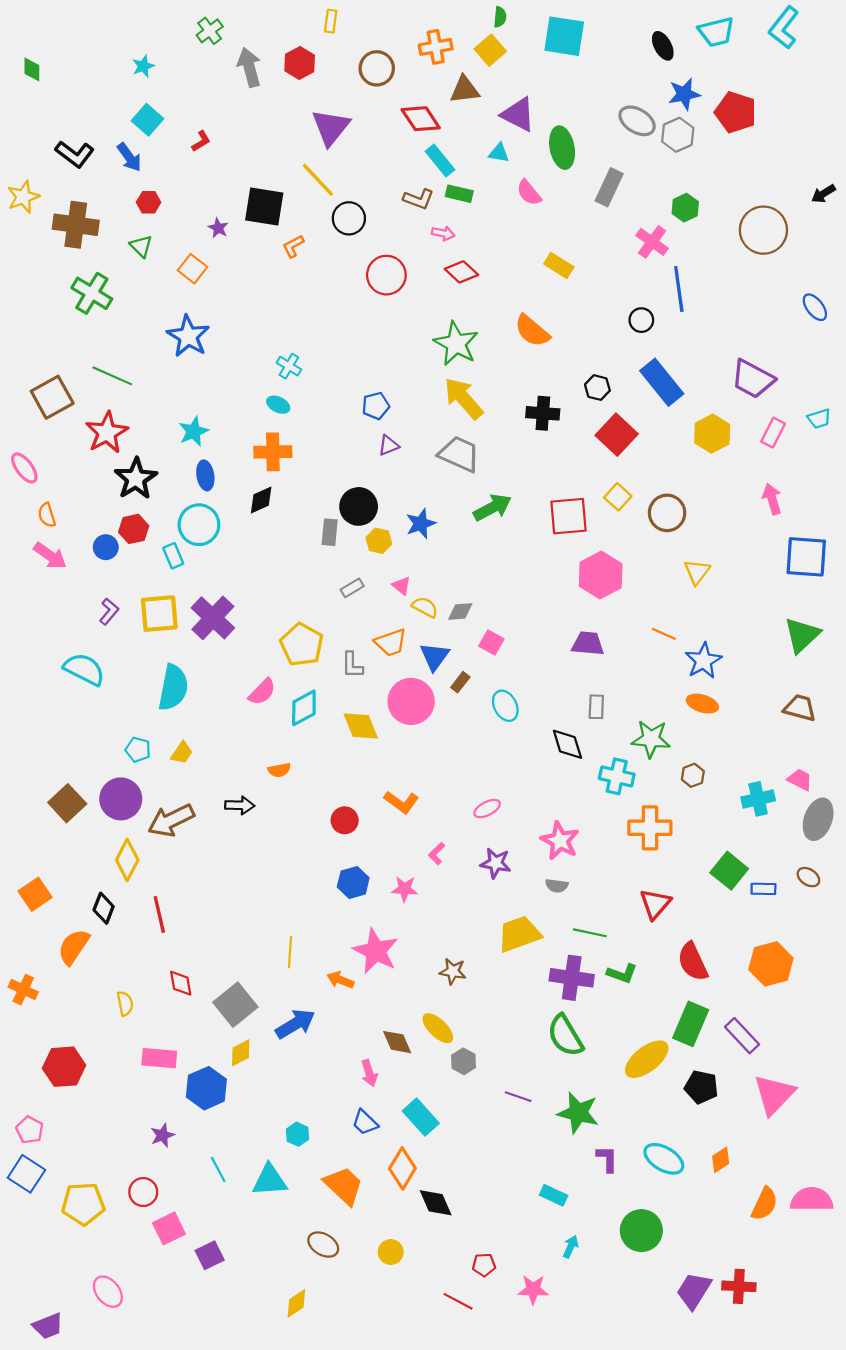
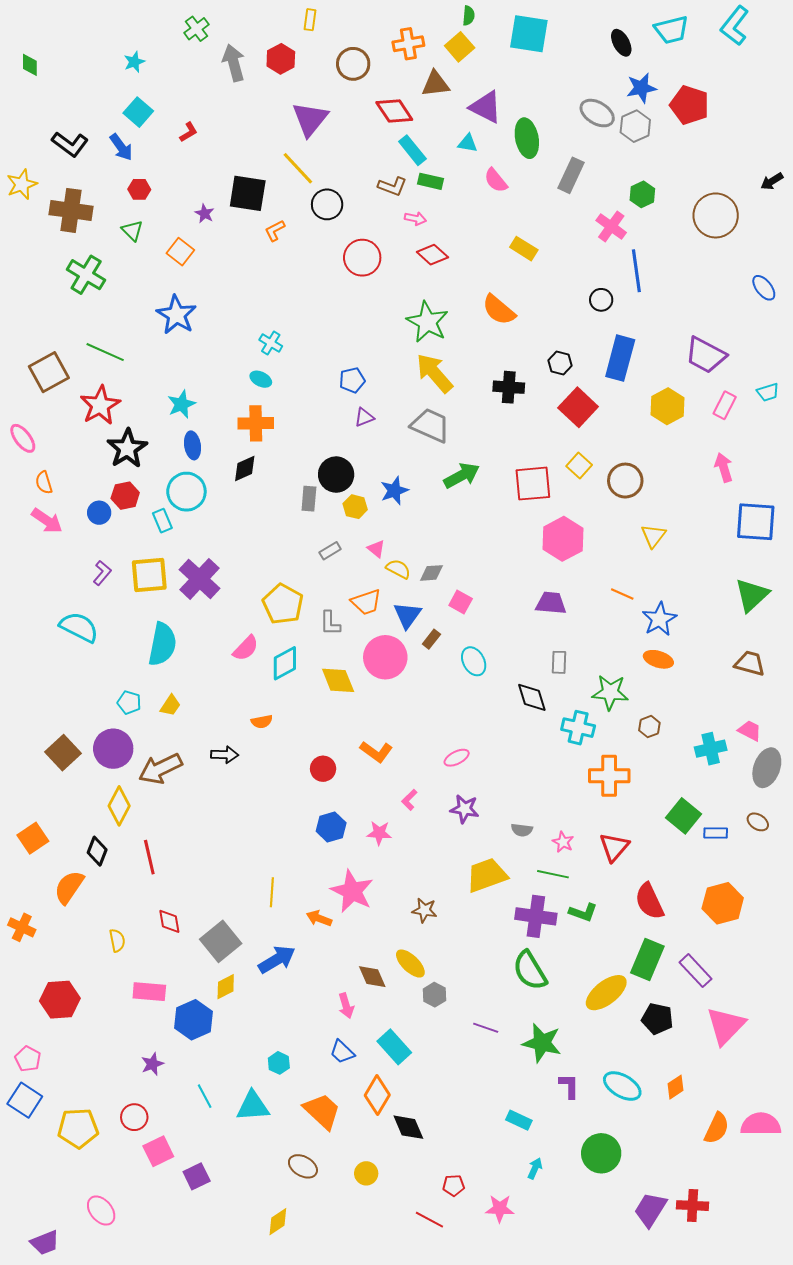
blue rectangle: (662, 382) -> (620, 358), turned 54
pink star: (560, 841) -> (563, 842), moved, size x0.6

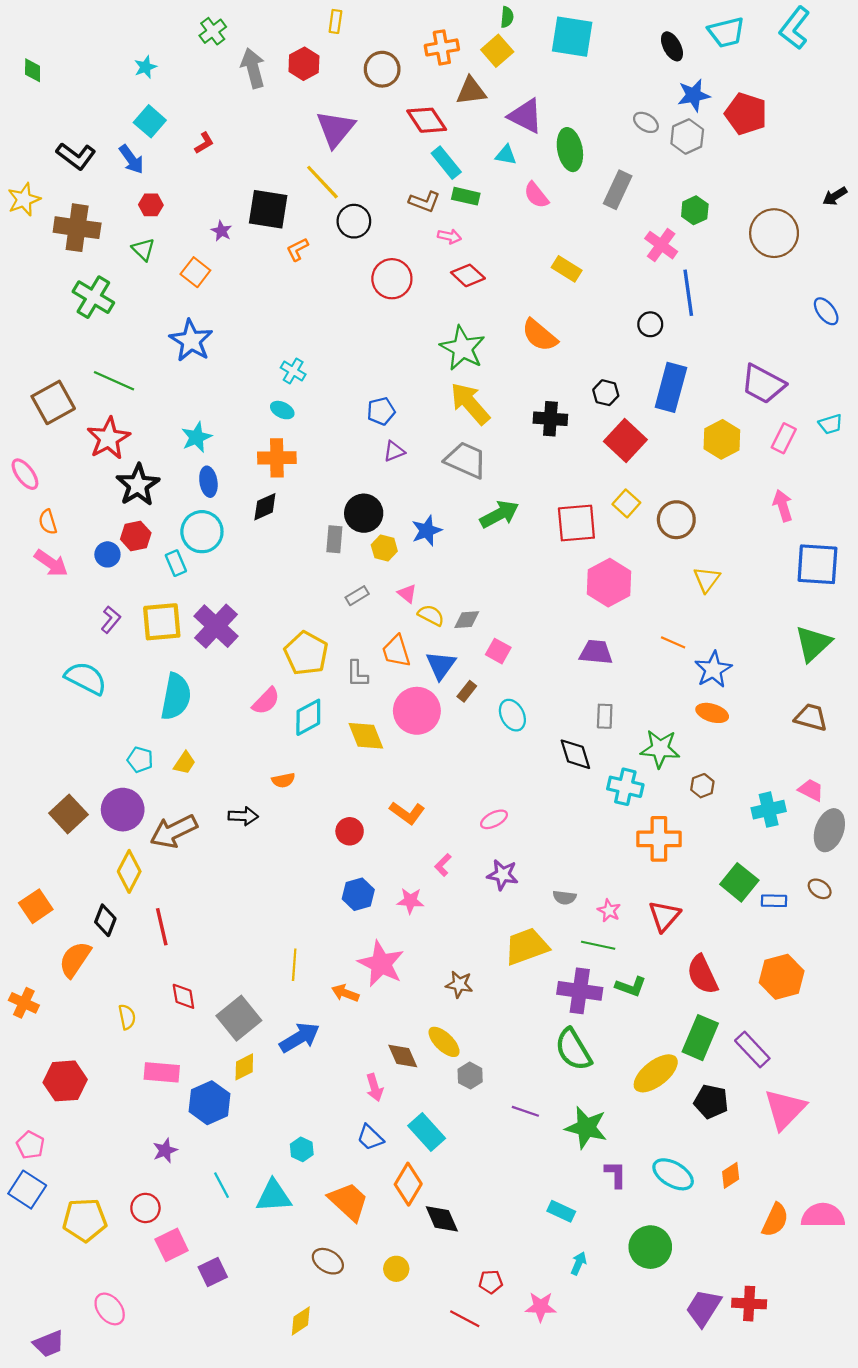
gray ellipse: (597, 113) -> (646, 122), size x0.7
orange trapezoid: (366, 602) -> (396, 651), turned 92

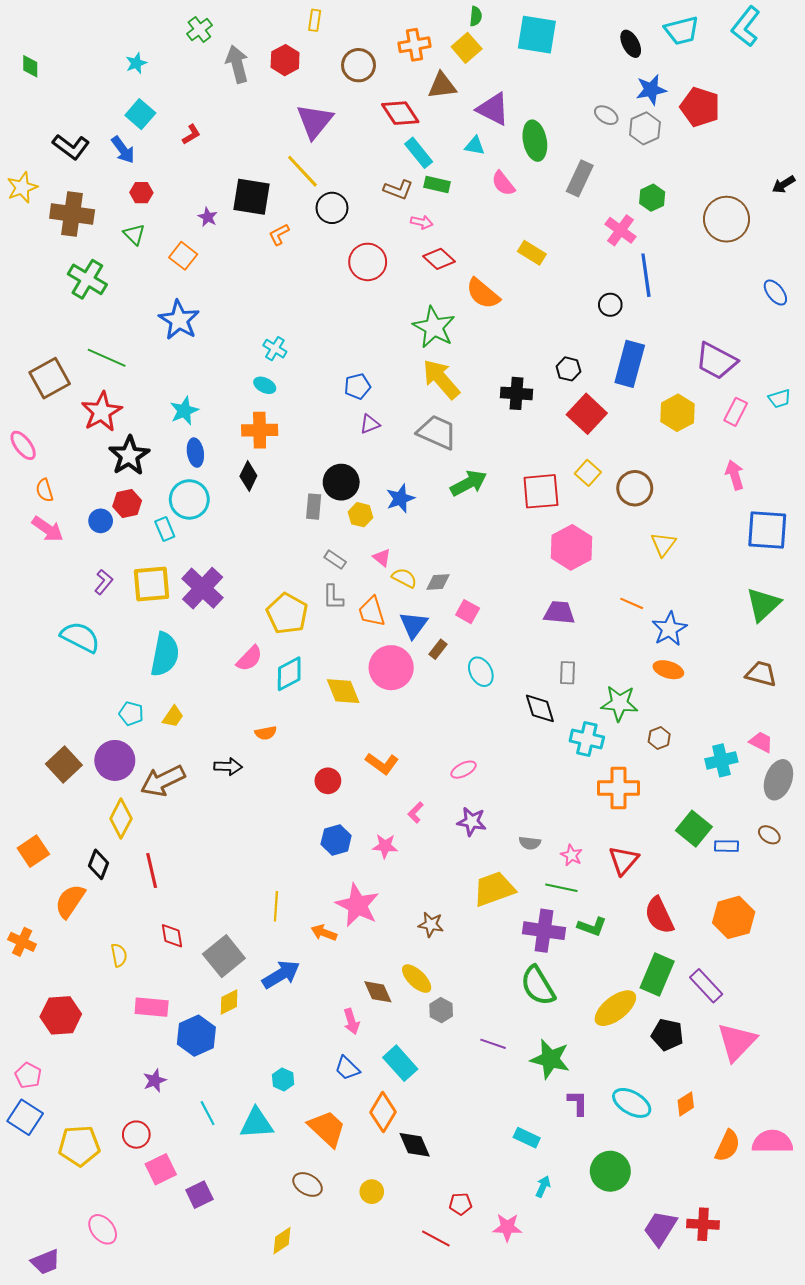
orange semicircle: (540, 335) -> (483, 294), moved
black diamond: (265, 507) -> (248, 476), turned -40
gray rectangle: (357, 596) -> (335, 560), turned 65
gray L-shape: (357, 674) -> (333, 597), moved

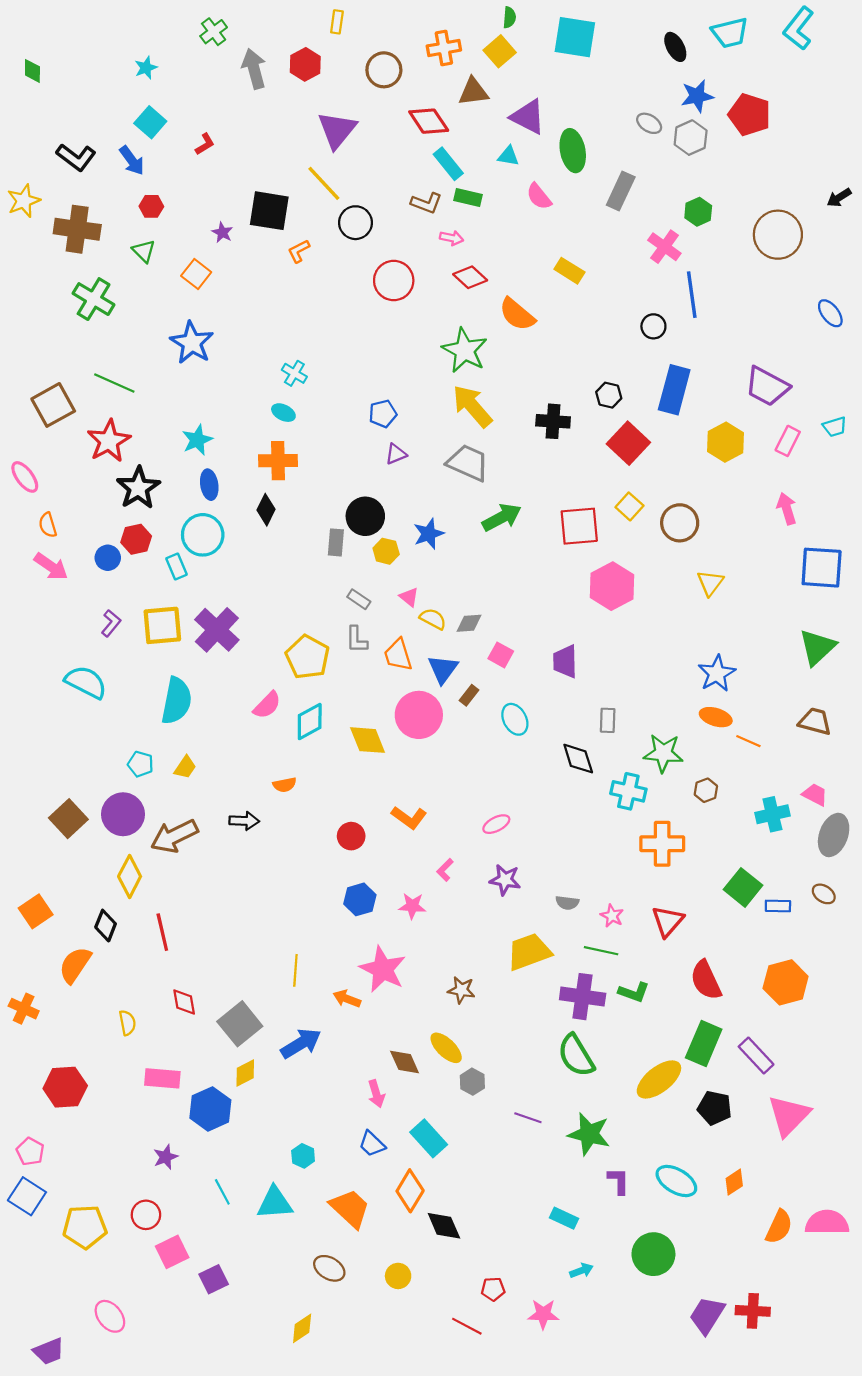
orange line: (632, 603) -> (748, 741), moved
purple trapezoid: (559, 613) -> (565, 661), moved, turned -96
cyan arrow: (543, 1187) -> (581, 1271), turned 45

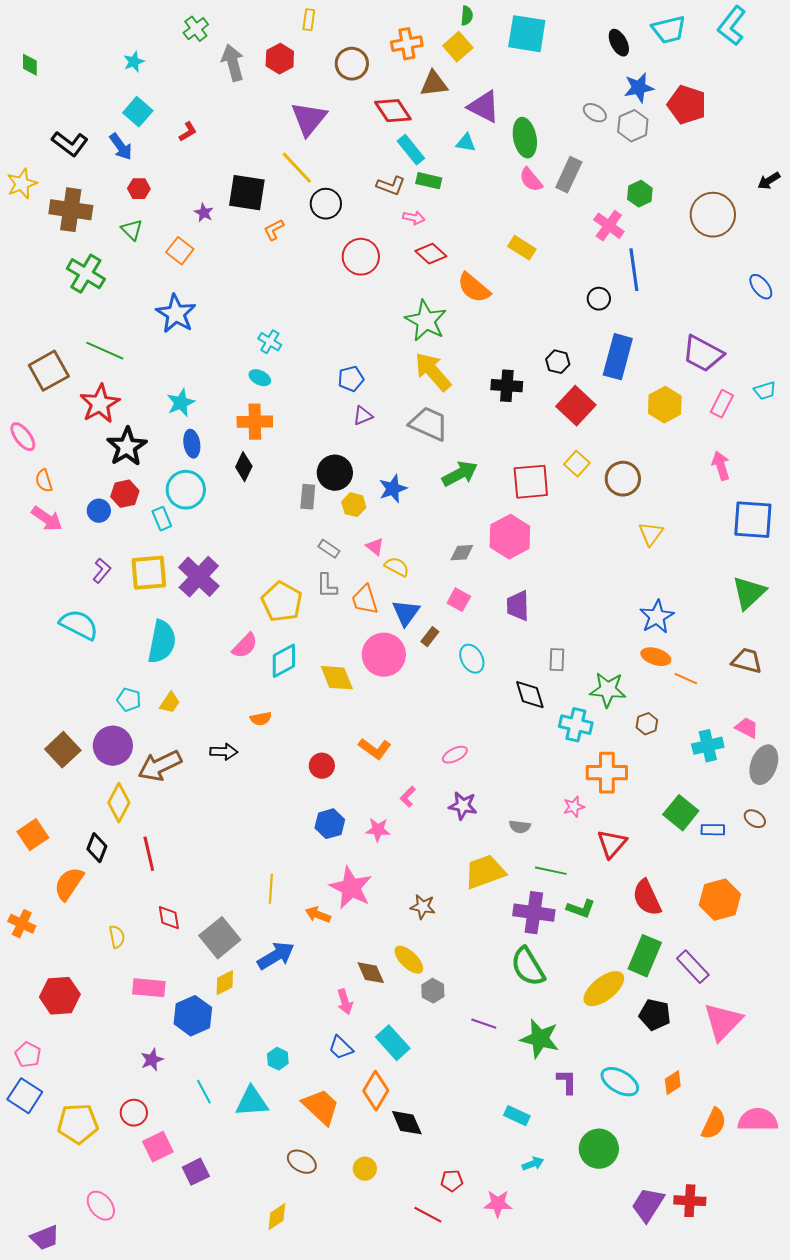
pink semicircle: (539, 196) -> (531, 180), moved
pink hexagon: (612, 586) -> (510, 537), moved
gray diamond: (469, 623) -> (462, 553), moved
pink star: (612, 916) -> (574, 807), moved, turned 30

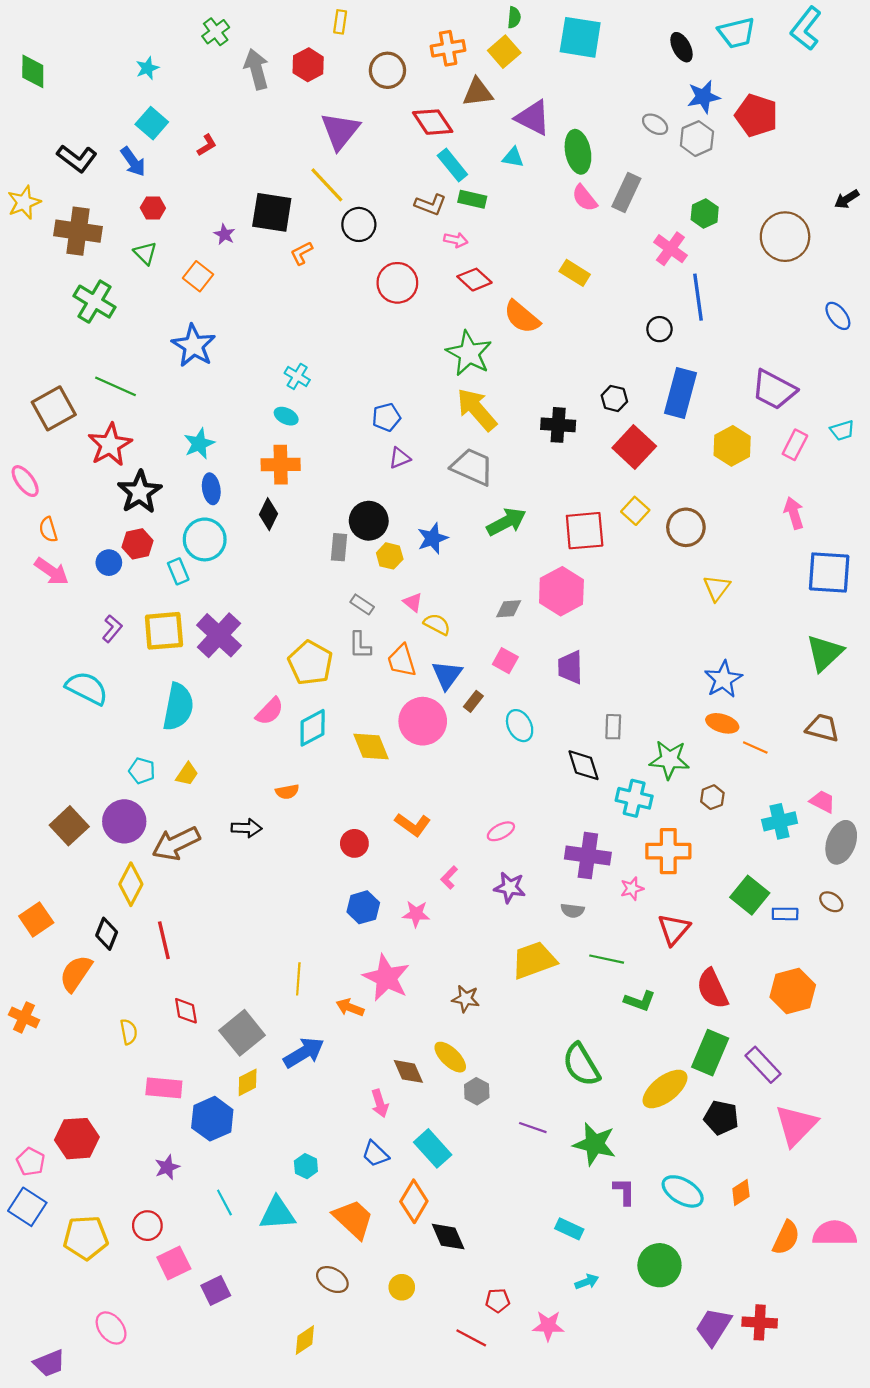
green diamond: (30, 65) -> (33, 71), size x1.4
purple cross: (534, 913) -> (588, 856), moved
red hexagon: (60, 996) -> (77, 1139), moved

